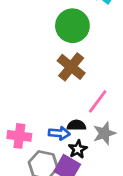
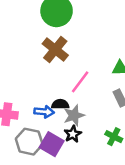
gray star: (104, 133) -> (74, 115), moved
black star: (78, 149) -> (73, 134), moved

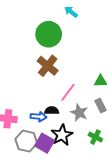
gray star: (74, 115) -> (79, 113), moved, turned -30
black star: (73, 134) -> (62, 135), size x1.5

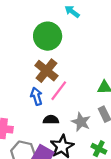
pink line: (68, 92) -> (59, 91), moved
blue arrow: (38, 117) -> (36, 96), moved, turned -112

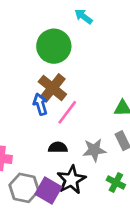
blue arrow: (36, 96) -> (40, 104), moved
gray star: (81, 122) -> (94, 150), turned -30

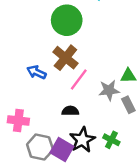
blue arrow: (40, 104) -> (36, 72), moved, turned -48
gray star: (94, 150) -> (109, 90), moved
green cross: (116, 182) -> (111, 140), moved

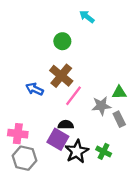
green circle: (67, 20) -> (62, 41), size x0.6
gray hexagon: (40, 147) -> (24, 158), moved
purple square: (62, 149) -> (58, 139), moved

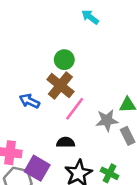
green circle: (62, 41) -> (64, 60), moved
purple square: (58, 139) -> (37, 168), moved

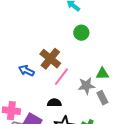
green circle: (64, 60) -> (81, 33), moved

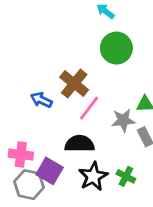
green circle: (81, 33) -> (116, 48), size x1.5
black semicircle: (54, 103) -> (80, 144), size x1.5

